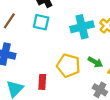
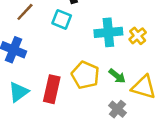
red rectangle: (42, 82) -> (52, 89), size x1.5

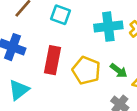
red rectangle: (52, 89) -> (53, 60), moved

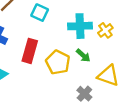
green arrow: (119, 71) -> (83, 55), moved

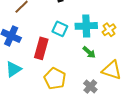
cyan square: (40, 13) -> (60, 29), moved
yellow pentagon: (58, 62) -> (55, 79), moved

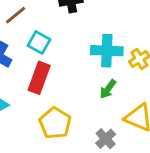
cyan square: (60, 29) -> (39, 43), moved
green arrow: (89, 52) -> (108, 89), turned 80

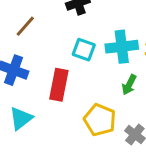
cyan square: (39, 43) -> (84, 50), moved
yellow pentagon: (55, 123) -> (100, 120), moved

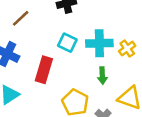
green arrow: (129, 85) -> (102, 76), turned -35

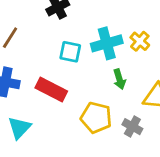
red rectangle: (44, 70) -> (51, 89), turned -65

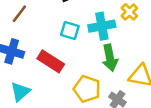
yellow cross: (140, 41) -> (129, 12), moved
green arrow: (119, 79) -> (110, 58), size x1.5

